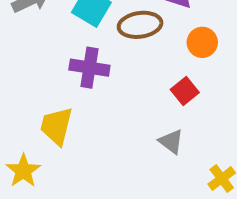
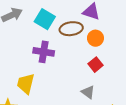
orange circle: (202, 42) -> (95, 38), moved

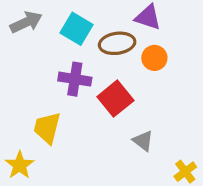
red square: (95, 65) -> (115, 99), moved, size x1.5

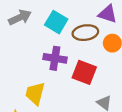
red square: (115, 99) -> (84, 72), turned -30

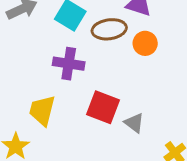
red square: (84, 72) -> (103, 107), moved

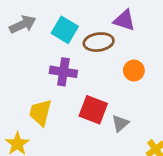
orange circle: (145, 43) -> (134, 71), moved
gray triangle: (134, 123) -> (120, 123), turned 42

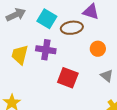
yellow trapezoid: (40, 113) -> (20, 55), moved
gray triangle: (120, 123) -> (107, 76), moved, turned -40

